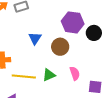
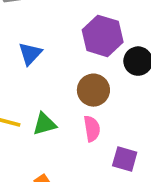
brown circle: (60, 47) -> (93, 90), moved

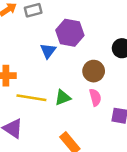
purple hexagon: (103, 36) -> (70, 33), moved

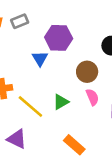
yellow line: (31, 98) -> (30, 106), turned 40

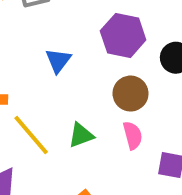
purple hexagon: (59, 38) -> (123, 35), moved

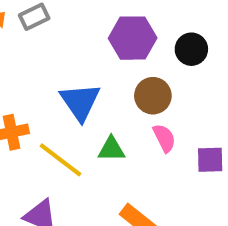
blue triangle: (58, 60) -> (80, 102), moved, size x1.5
green triangle: (81, 135) -> (111, 149), turned 32

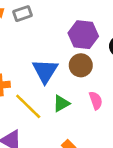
brown circle: (153, 96) -> (81, 65), moved
green triangle: (111, 149) -> (61, 103), turned -36

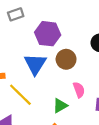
purple hexagon: (83, 35) -> (48, 34), moved
green triangle: (61, 103) -> (60, 106), moved

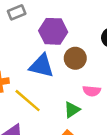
blue triangle: (35, 64) -> (42, 66), turned -45
pink semicircle: (79, 90) -> (92, 91), turned 119

